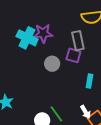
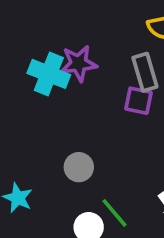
gray circle: (52, 64) -> (79, 167), moved

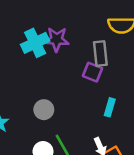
cyan cross: (49, 74) -> (35, 43), turned 32

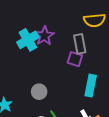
purple star: (57, 39) -> (44, 36), turned -30
cyan rectangle: (110, 107) -> (91, 86), size x1.5

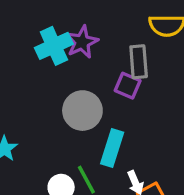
cyan rectangle: (91, 86) -> (112, 148), moved
gray circle: (39, 92) -> (82, 111), moved, size x1.5

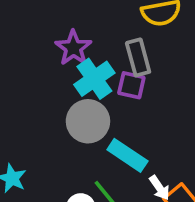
cyan cross: (54, 46) -> (94, 79), moved
cyan rectangle: (112, 148) -> (127, 155), turned -63

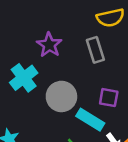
cyan cross: (94, 79) -> (24, 78), moved
purple square: (131, 85) -> (109, 98), moved

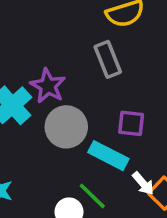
purple star: (49, 45) -> (48, 86), moved

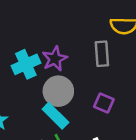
cyan rectangle: (108, 156) -> (55, 116), moved

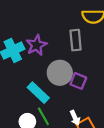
gray circle: (58, 91) -> (60, 73), moved

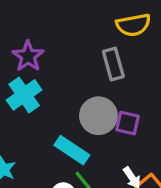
purple star: (36, 45) -> (28, 56), moved

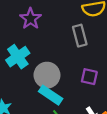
purple star: (28, 56) -> (31, 19), moved
gray circle: (98, 116) -> (47, 75), moved

